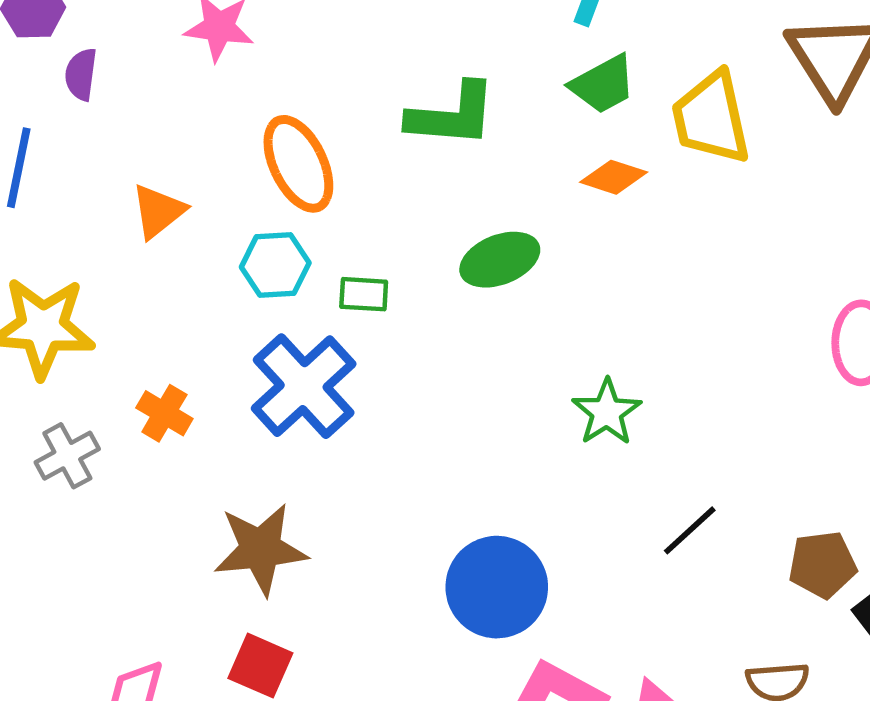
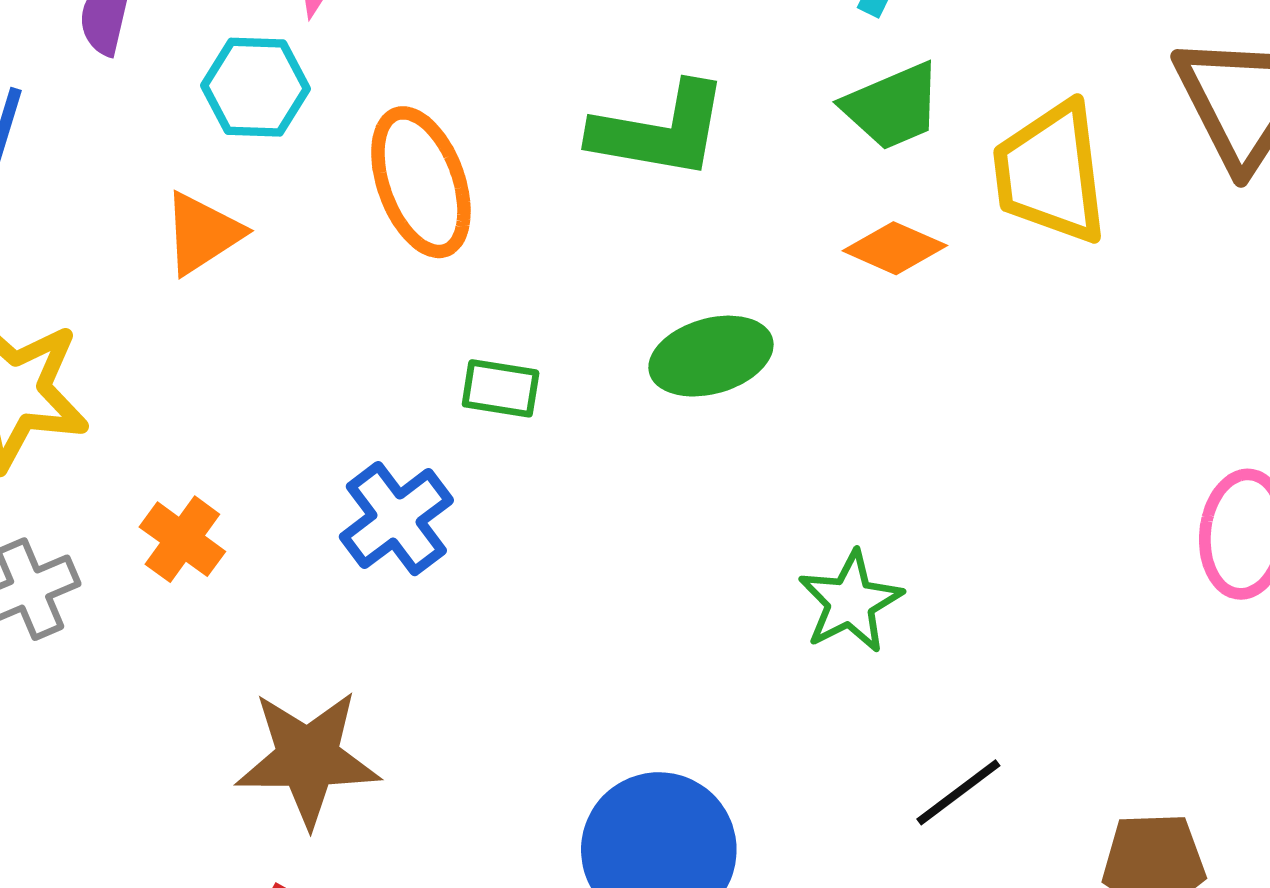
cyan hexagon: (275, 265) -> (256, 87), moved
blue cross: (304, 386) -> (396, 519), size x0.7

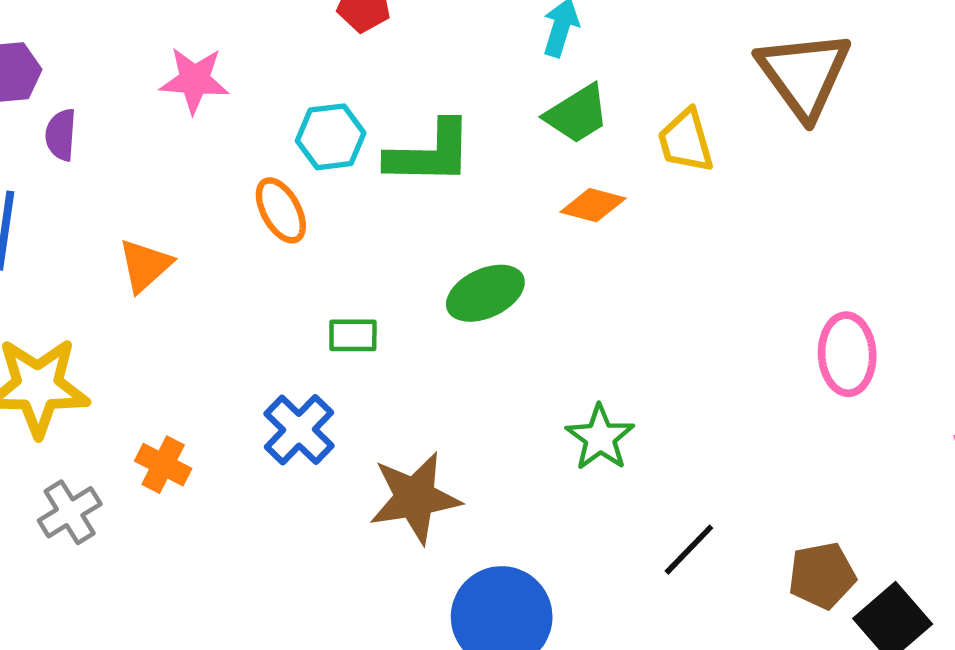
cyan hexagon: (256, 87) -> (331, 137), moved
yellow trapezoid: (1051, 173) -> (686, 141), size x0.7
orange ellipse: (421, 182) -> (281, 210), size x0.7
brown star: (308, 758) -> (415, 498), moved

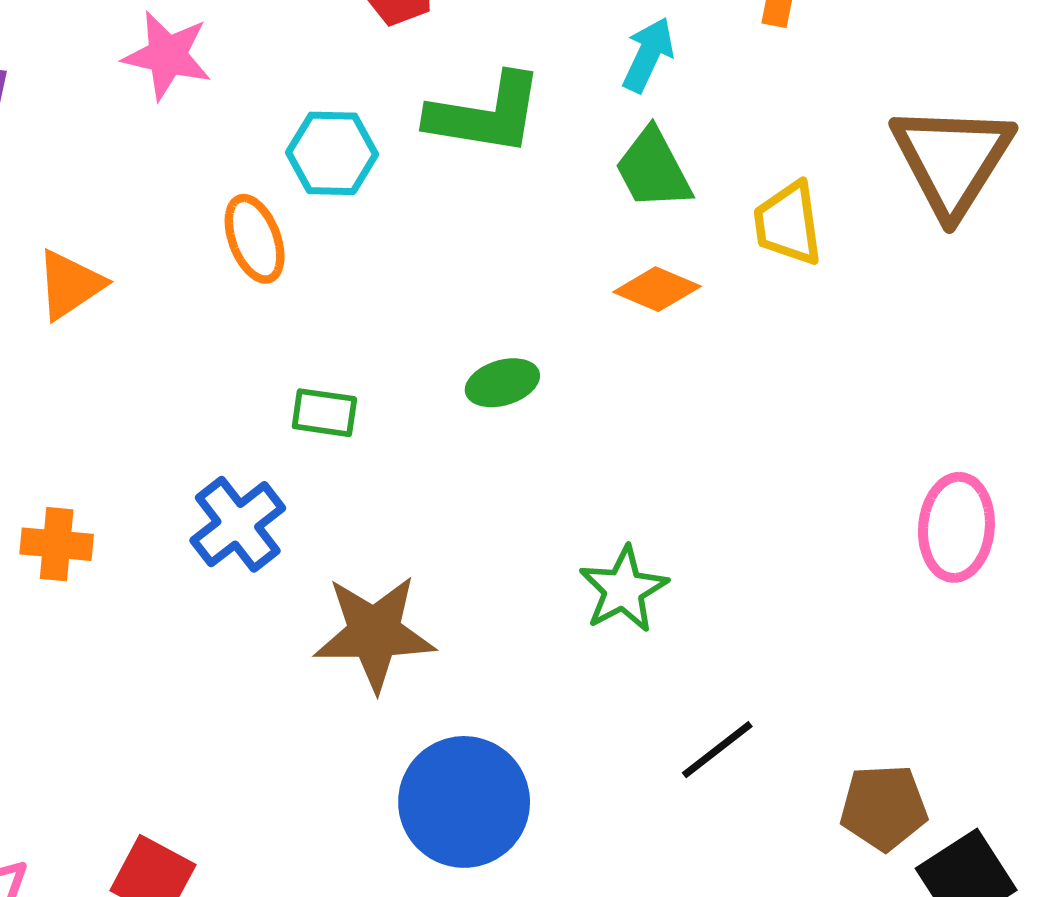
green trapezoid: (577, 114) -> (653, 169), turned 86
green L-shape: (430, 153) -> (485, 114), moved
green ellipse: (485, 293) -> (502, 383), size x0.7
orange cross: (163, 465) -> (57, 544), turned -30

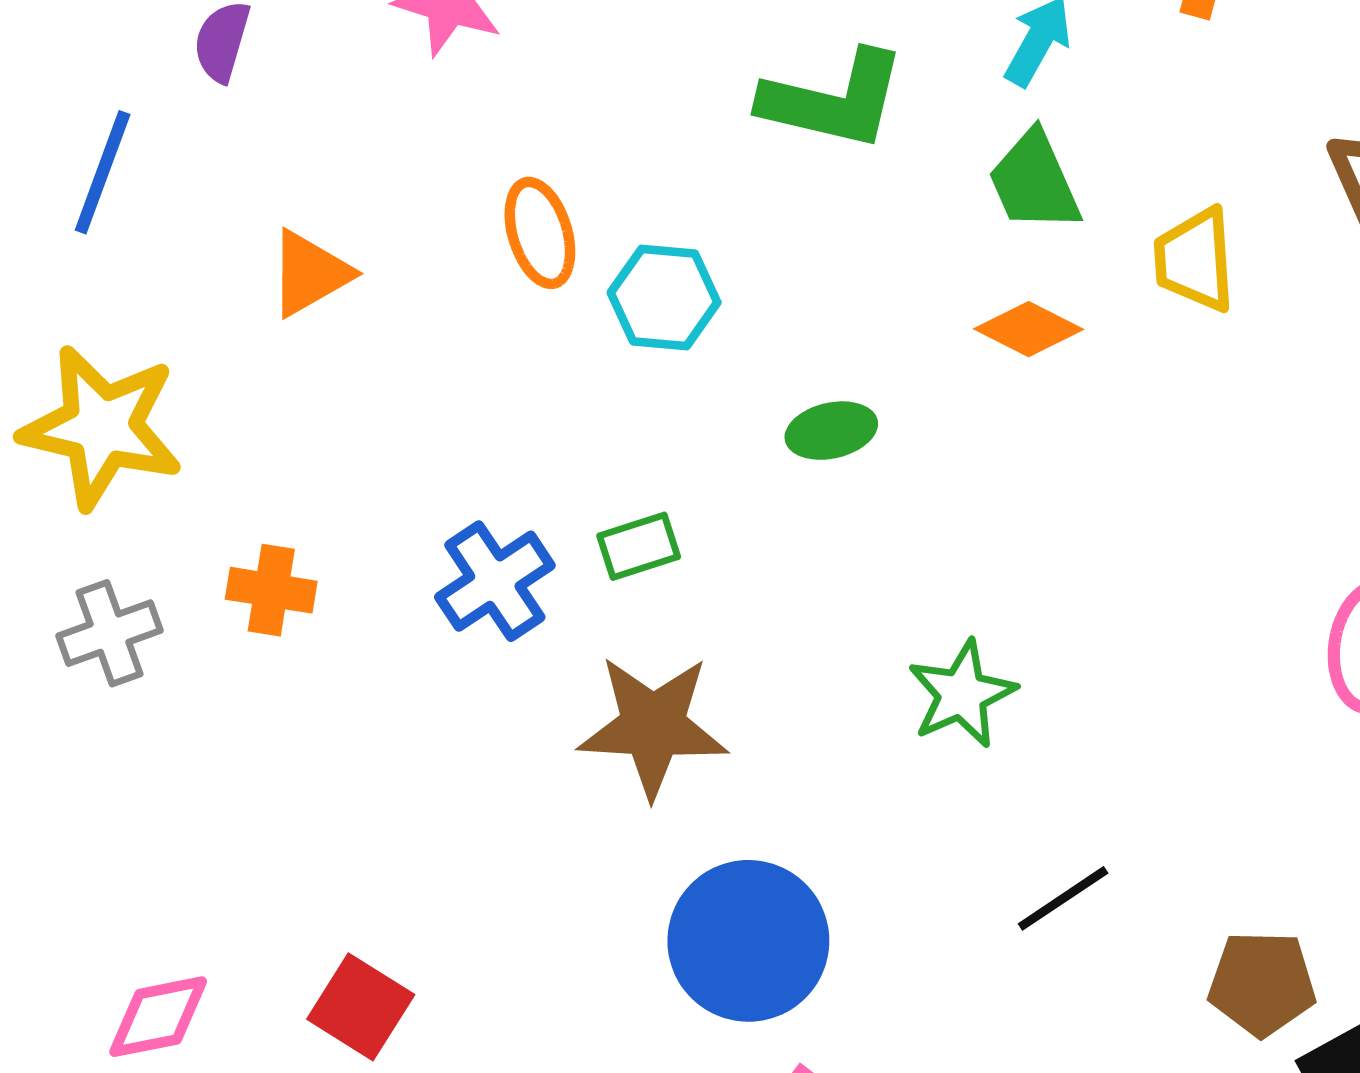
cyan hexagon: (332, 153) -> (664, 298), moved
green rectangle: (324, 413) -> (639, 546), moved, turned -30

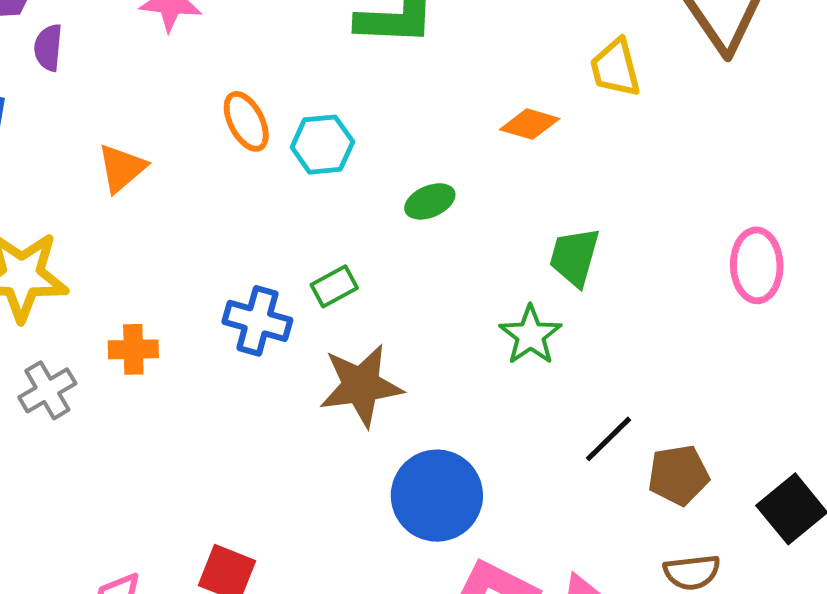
green trapezoid: (1034, 182) -> (575, 257), moved, turned 50
blue cross: (495, 581) -> (257, 321), turned -30
brown pentagon: (1262, 983) -> (678, 475), moved

